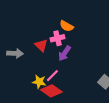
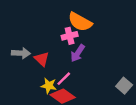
orange semicircle: (67, 26) -> (80, 22), size x1.5
red triangle: (41, 45) -> (42, 59), moved

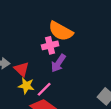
yellow star: (49, 86) -> (26, 86), moved

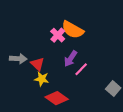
pink cross: (50, 45) -> (58, 35), moved, turned -32
pink line: (44, 89) -> (81, 69), moved

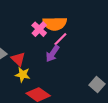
orange semicircle: (73, 30) -> (55, 24), turned -30
pink line: (81, 69) -> (60, 39), moved

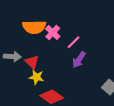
orange semicircle: (55, 24) -> (34, 27), moved
purple arrow: (53, 54) -> (79, 60), moved

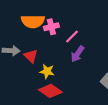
pink cross: (53, 33) -> (51, 27), turned 32
yellow star: (36, 77) -> (47, 71), moved

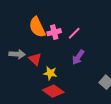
orange semicircle: (33, 21) -> (37, 27), turned 65
pink line: (72, 37) -> (74, 33), moved

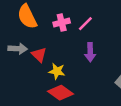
orange semicircle: (37, 27) -> (27, 17), moved
purple arrow: (78, 57) -> (90, 52), turned -35

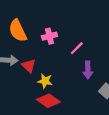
pink line: (85, 24) -> (77, 48), moved
purple arrow: (90, 52) -> (88, 70), moved

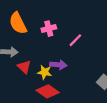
red triangle: (29, 66) -> (24, 67), moved
purple arrow: (88, 70) -> (58, 65), moved, turned -84

